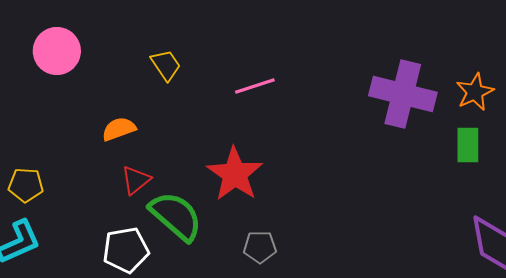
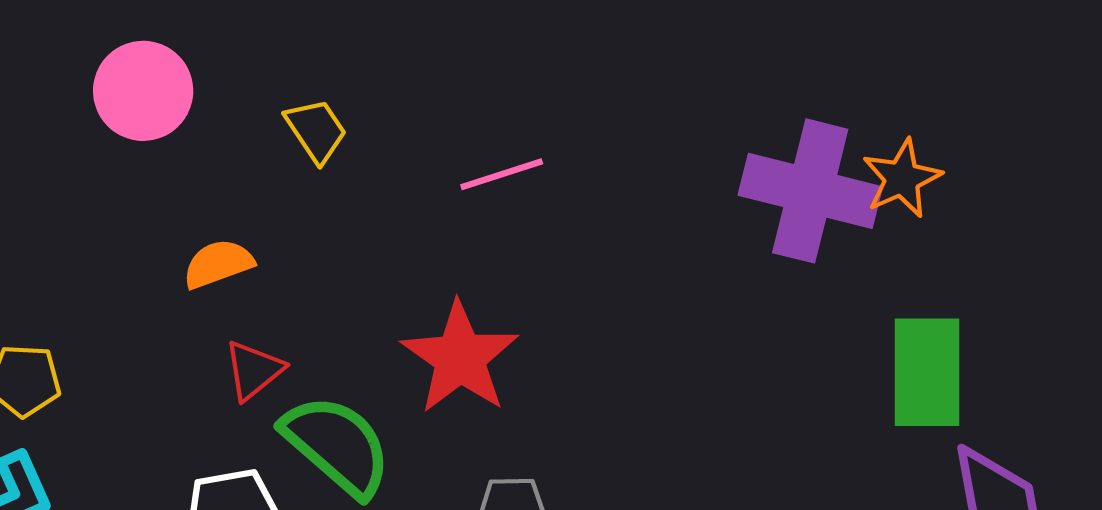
pink circle: (57, 51) -> (143, 91), moved
orange star: (475, 92) -> (902, 178), moved
green rectangle: (468, 145) -> (927, 372), moved, size x1.5

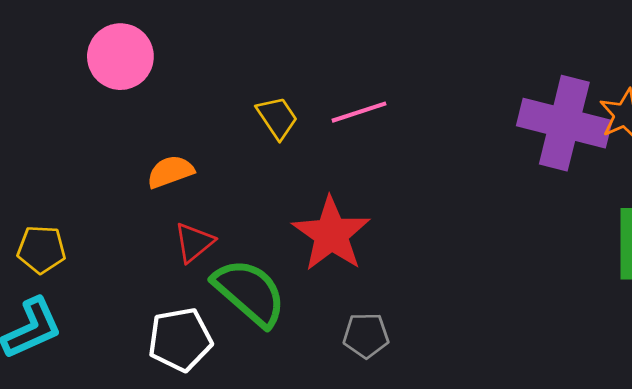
yellow trapezoid: (316, 130) -> (277, 118), moved

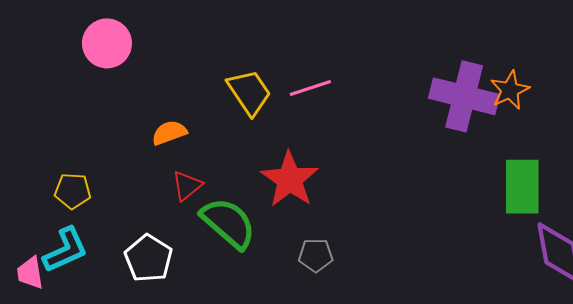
pink circle: (120, 57) -> (107, 43), moved
yellow trapezoid: (277, 118) -> (249, 92), size x1.4
white pentagon: (180, 340) -> (148, 258), moved, turned -30

